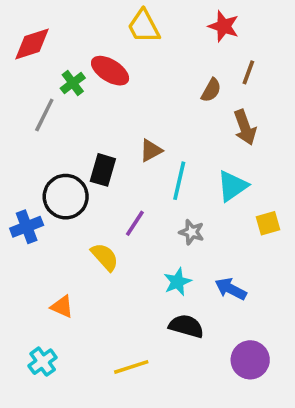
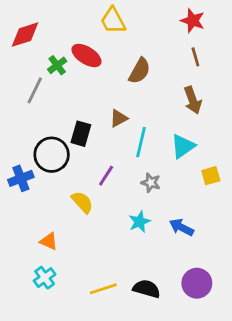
red star: (224, 26) -> (193, 21), moved
brown line: (248, 72) -> (195, 57), turned -36
brown semicircle: (211, 90) -> (140, 71), moved, size x1.4
black semicircle: (186, 326) -> (147, 289), moved
cyan cross: (43, 362) -> (45, 278), moved

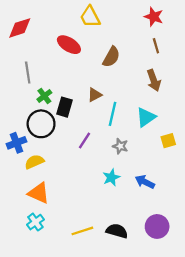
green cross: (57, 65) -> (44, 96), moved
gray line: (35, 90) -> (28, 73), turned -35
yellow semicircle: (82, 202) -> (34, 162), moved, turned -72
orange triangle: (49, 241) -> (39, 193), size x1.5

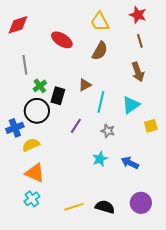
yellow trapezoid: (90, 17) -> (100, 22), moved

